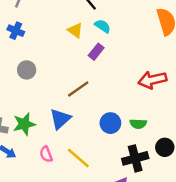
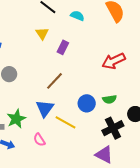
cyan semicircle: (103, 26) -> (77, 16), moved
yellow triangle: (75, 30) -> (42, 33), turned 32
yellow line: (78, 158) -> (66, 122), moved

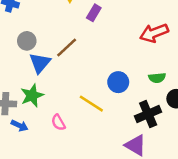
brown line: (55, 81) -> (67, 47), moved
green semicircle: (109, 99) -> (157, 78), moved
blue triangle: (45, 108) -> (40, 63), moved

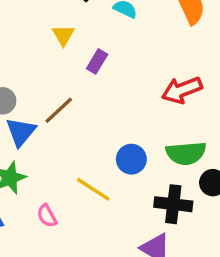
green semicircle: (157, 78) -> (186, 153), size x1.6
black cross: (148, 114) -> (173, 204), turned 30

